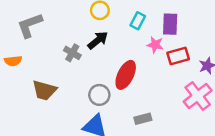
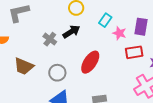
purple rectangle: (170, 24) -> (141, 27), moved
pink star: (155, 45) -> (119, 33), moved
gray circle: (99, 95) -> (57, 73), moved

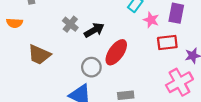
black arrow: (71, 32) -> (94, 30), moved
gray circle: (57, 73) -> (91, 67), moved

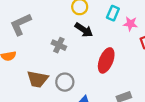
black arrow: (94, 30) -> (84, 30), moved, turned 78
gray circle: (91, 67) -> (65, 82), moved

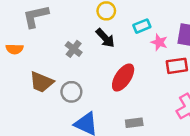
cyan rectangle: (113, 13) -> (142, 26), turned 32

